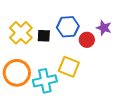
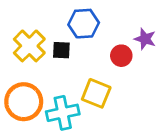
blue hexagon: (68, 27) -> (84, 24), moved

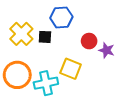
purple star: (145, 39) -> (107, 50), moved

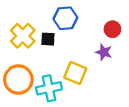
red circle: (89, 41) -> (112, 29), moved
purple star: (107, 50) -> (104, 52), moved

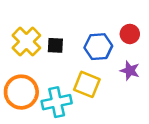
blue hexagon: (65, 18) -> (98, 47), moved
purple star: (104, 52) -> (130, 71), moved

